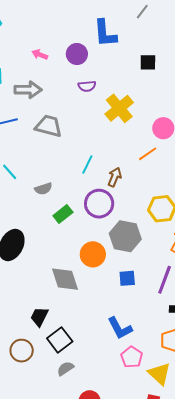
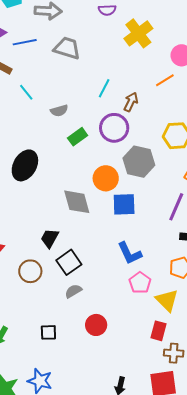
blue square: (127, 278) -> (124, 204), moved, size x1.4

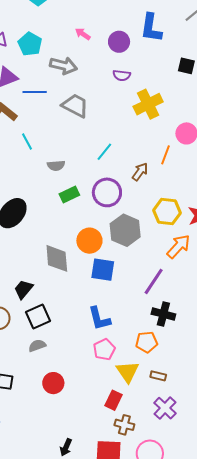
orange line: (165, 80) -> (165, 155), turned -48
brown arrow: (131, 102) -> (140, 172), moved

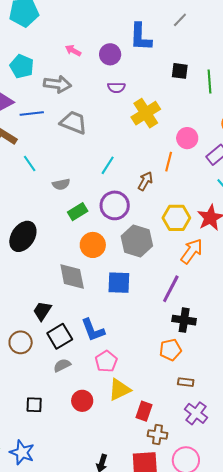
orange circle: (89, 241) -> (93, 245), moved
blue L-shape: (99, 319) -> (93, 330), moved
pink pentagon: (104, 349) -> (106, 361), moved
yellow triangle: (127, 372) -> (119, 390), moved, turned 45

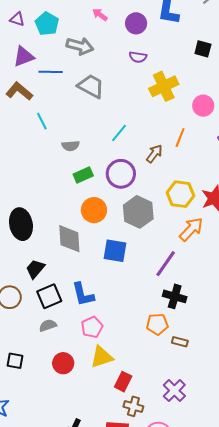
pink circle: (187, 138) -> (203, 106), moved
black ellipse: (23, 236) -> (21, 224), moved, turned -52
brown rectangle: (186, 382) -> (180, 342), moved

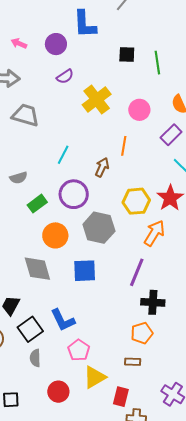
purple semicircle: (138, 57) -> (65, 77), turned -30
gray semicircle: (48, 325) -> (35, 358), turned -60
brown rectangle: (180, 342) -> (133, 362), moved

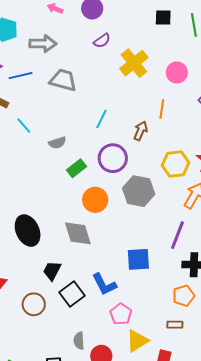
blue square: (85, 271) -> (138, 259), moved
gray semicircle: (35, 358) -> (79, 341), moved

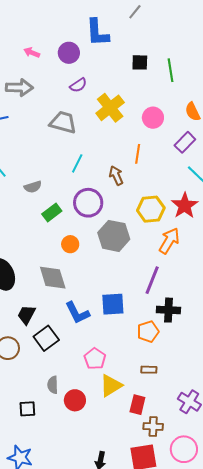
gray trapezoid: (63, 80) -> (63, 122), moved
brown arrow: (141, 131) -> (116, 176), turned -48
orange circle: (95, 200) -> (70, 244), size x0.7
blue L-shape: (104, 284) -> (77, 313), moved
orange pentagon: (184, 296) -> (148, 332), moved

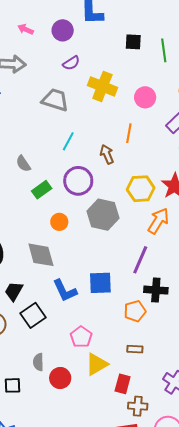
yellow cross: (110, 108) -> (102, 86), turned -32
gray semicircle: (33, 187) -> (23, 164), turned 72

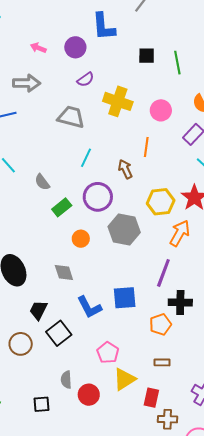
gray diamond: (41, 255) -> (64, 272), size x0.7

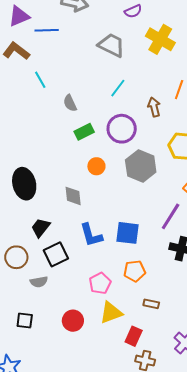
orange pentagon: (160, 324) -> (135, 271), moved
gray semicircle: (66, 380) -> (39, 282), moved, turned -108

